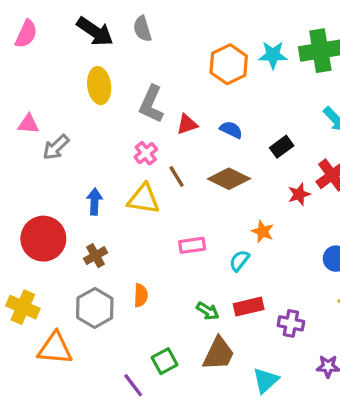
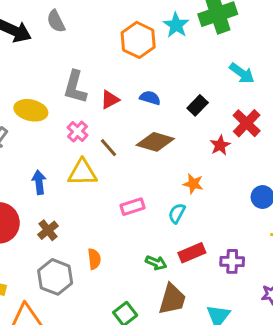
cyan star: (273, 55) -> (176, 25), turned -30
yellow ellipse: (99, 86) -> (31, 110), moved, turned -60

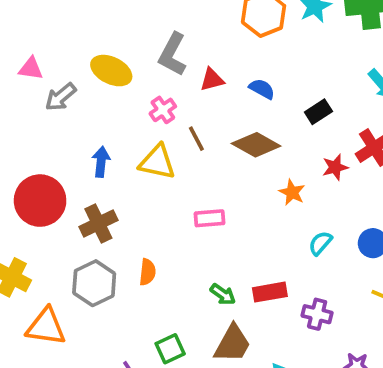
orange star: (193, 184) -> (292, 192), moved
cyan semicircle: (177, 213) -> (320, 243), moved
brown cross: (48, 230) -> (98, 223), size x1.4

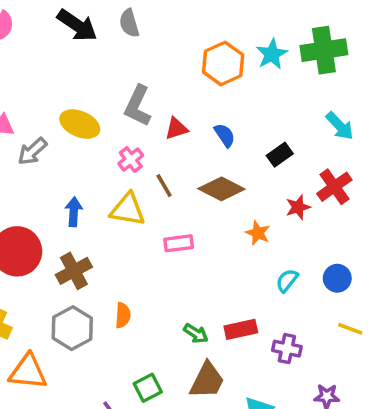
blue semicircle: (262, 89) -> (225, 135), turned 30
pink rectangle: (210, 218) -> (179, 243), moved

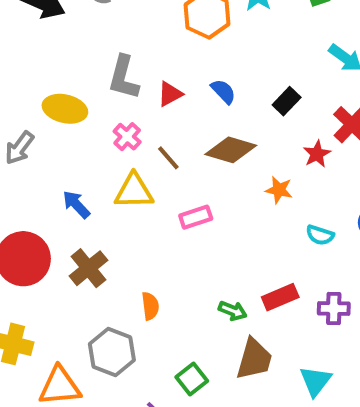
blue arrow: (74, 212) -> (76, 204), turned -36
cyan semicircle: (287, 280) -> (320, 235), turned -100
gray hexagon: (72, 328) -> (112, 352), moved

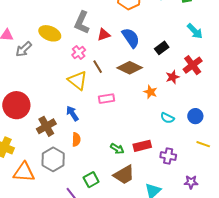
blue semicircle: (223, 91) -> (131, 38), size x1.5
yellow triangle: (134, 191) -> (78, 81), turned 30
blue arrow: (76, 204) -> (72, 113), moved
brown cross: (88, 268) -> (46, 126), moved
brown trapezoid: (254, 359) -> (124, 175), turned 35

